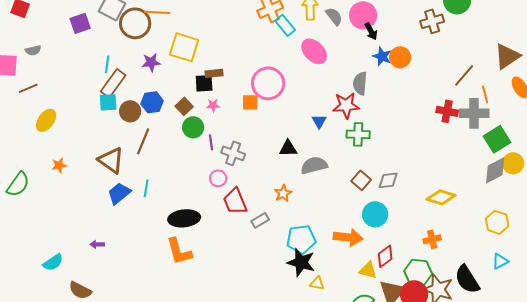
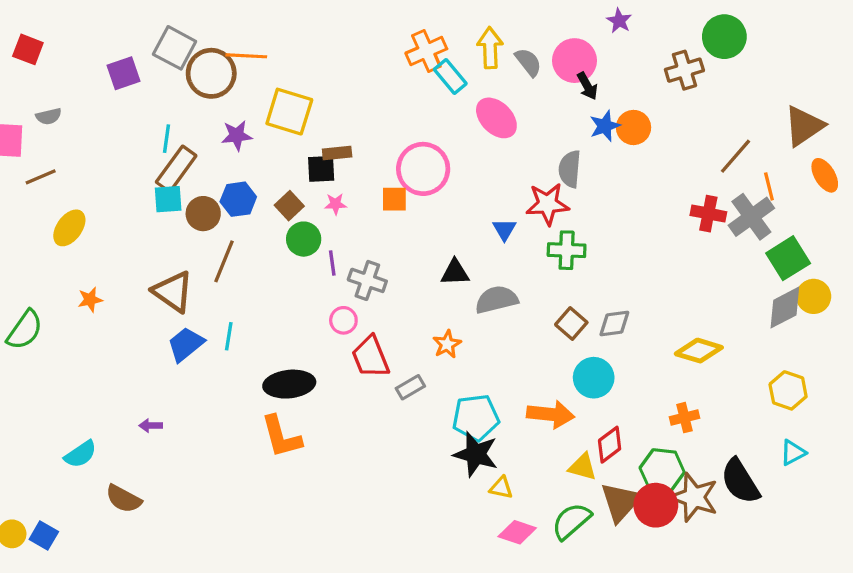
blue star: (382, 56) -> (605, 126), turned 30
gray cross: (474, 113) -> (751, 217), turned -36

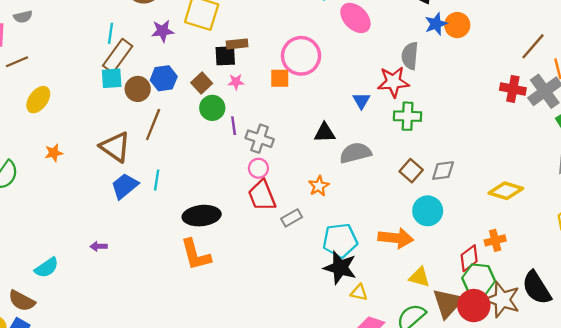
pink circle: (343, 320) -> (258, 168), moved
red diamond: (610, 445) -> (469, 258), moved
brown semicircle: (124, 499) -> (22, 301), moved

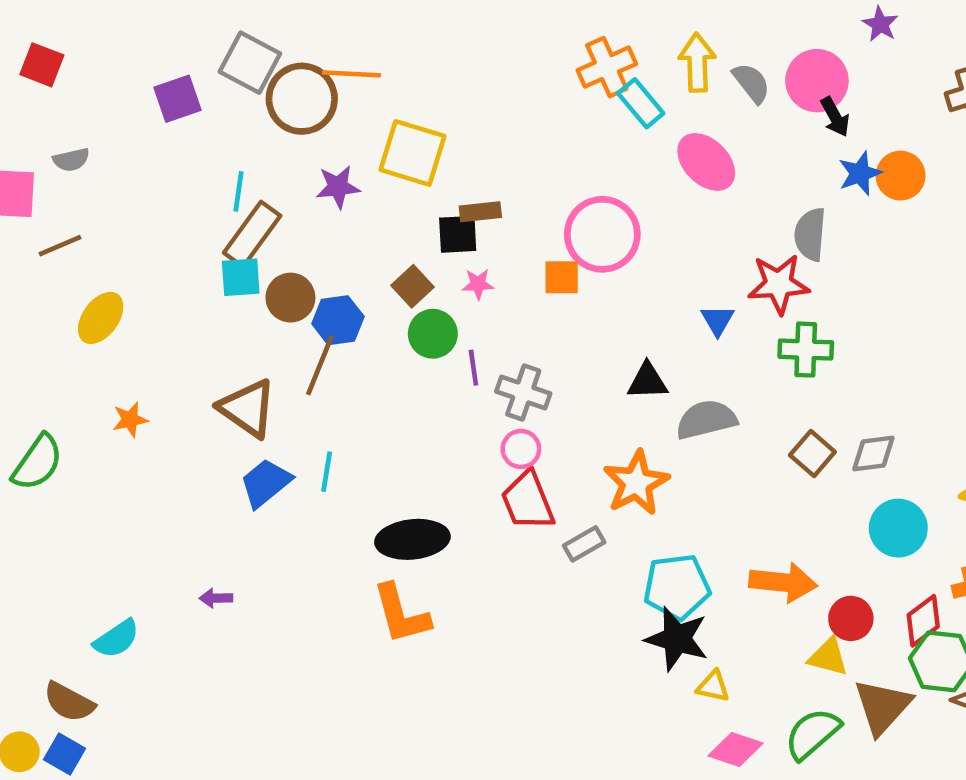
blue hexagon: (164, 78) -> (338, 320), moved
orange star: (319, 186) -> (636, 483), size x1.6
cyan circle: (428, 211) -> (898, 528), moved
red circle: (474, 306) -> (851, 618), moved, size x0.7

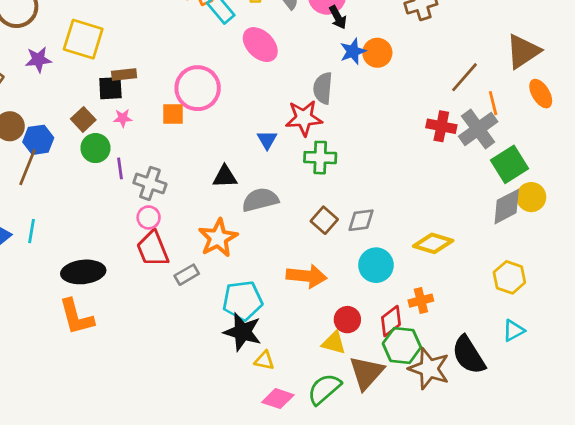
orange arrow: (783, 582) -> (307, 276), moved

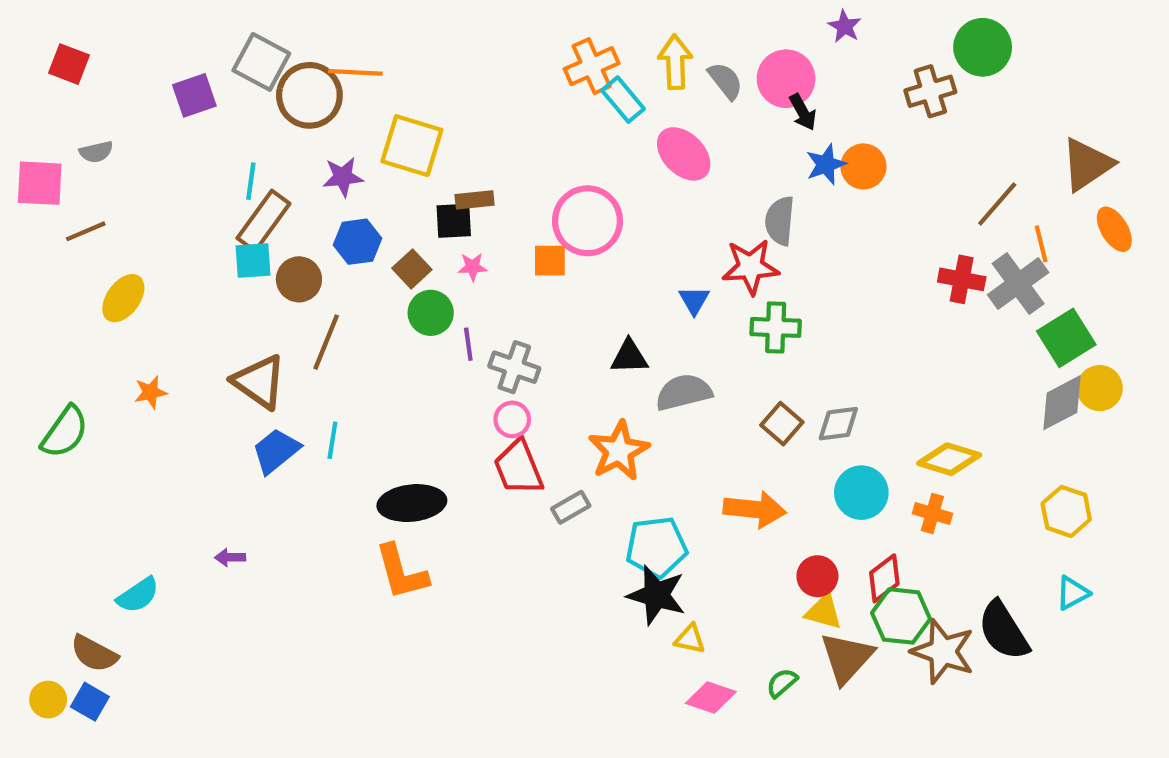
blue hexagon: (38, 140) -> (358, 242), moved
orange cross: (421, 301) -> (932, 514), moved, turned 30
yellow triangle: (334, 343) -> (824, 612), moved
green semicircle: (324, 389) -> (782, 683), size x0.6

